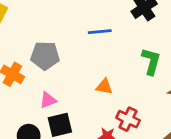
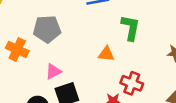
green L-shape: (151, 61) -> (130, 28), moved

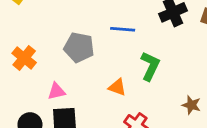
gray pentagon: (47, 29) -> (79, 47), moved

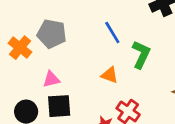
blue line: (123, 29) -> (112, 32), moved, turned 55
gray pentagon: (79, 47) -> (52, 34), moved

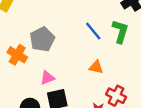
gray pentagon: (52, 34) -> (42, 39), turned -30
green L-shape: (141, 54) -> (120, 31), moved

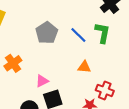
gray pentagon: (42, 39) -> (47, 33), moved
orange cross: (17, 55) -> (13, 63), turned 30

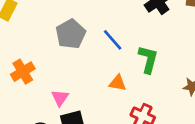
green L-shape: (103, 33) -> (148, 59), moved
pink triangle: (42, 81) -> (60, 98), turned -32

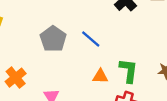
green L-shape: (148, 59) -> (129, 71), moved

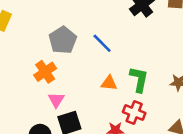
orange cross: (16, 78) -> (45, 72), moved

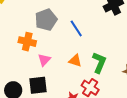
orange cross: (45, 72) -> (27, 42), turned 36
pink triangle: (56, 100) -> (44, 60), moved

